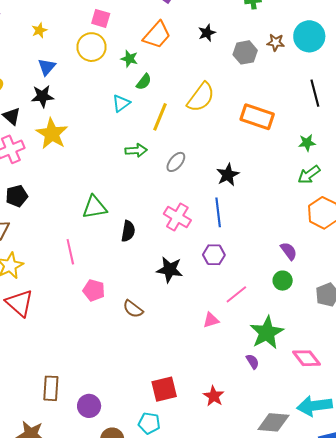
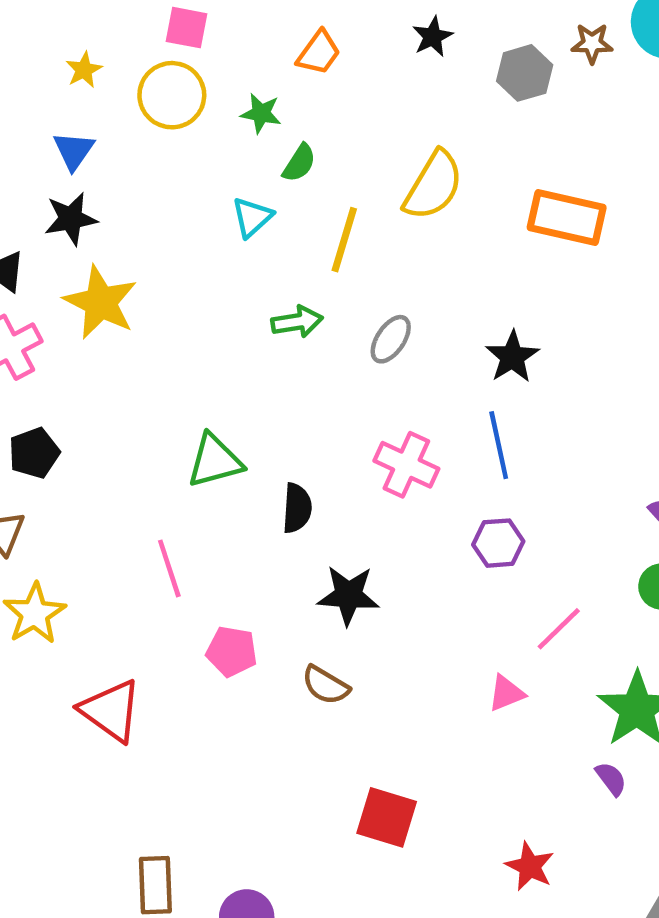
yellow star: (39, 30) -> (84, 70), moved
orange trapezoid: (157, 35) -> (319, 53), size x0.7
black star: (170, 270) -> (348, 595), moved
red triangle: (19, 303) -> (111, 711), moved
red square: (164, 389) -> (387, 817), moved, turned 36

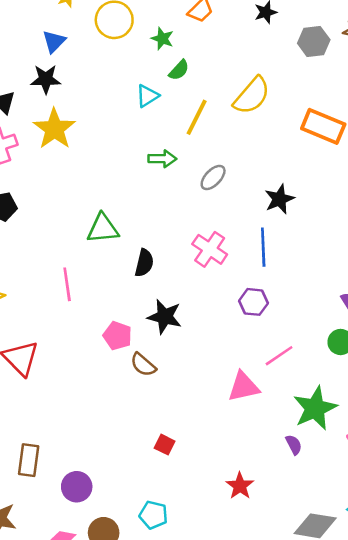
pink pentagon: (232, 651) -> (117, 336), moved
pink triangle: (506, 693) -> (243, 387), size x1.5
red square: (387, 817) -> (165, 445), size x0.6

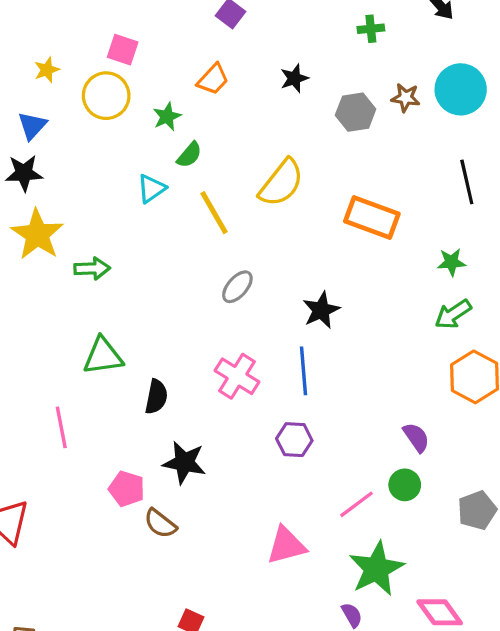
green star: (162, 39) -> (167, 117), turned 30
yellow line: (197, 117) -> (214, 213), turned -54
green arrow: (162, 159) -> (92, 269), moved
pink line: (279, 356) -> (357, 504), moved

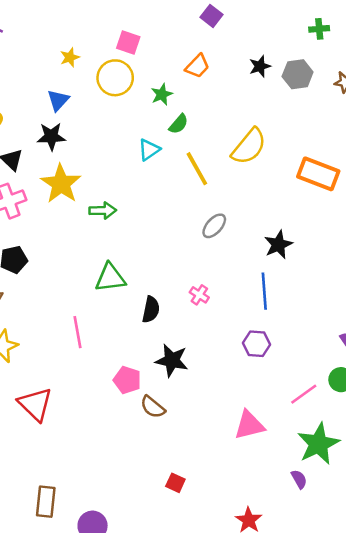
gray hexagon: (356, 112) -> (298, 74), moved
pink cross: (237, 376) -> (199, 295), moved, size x0.6

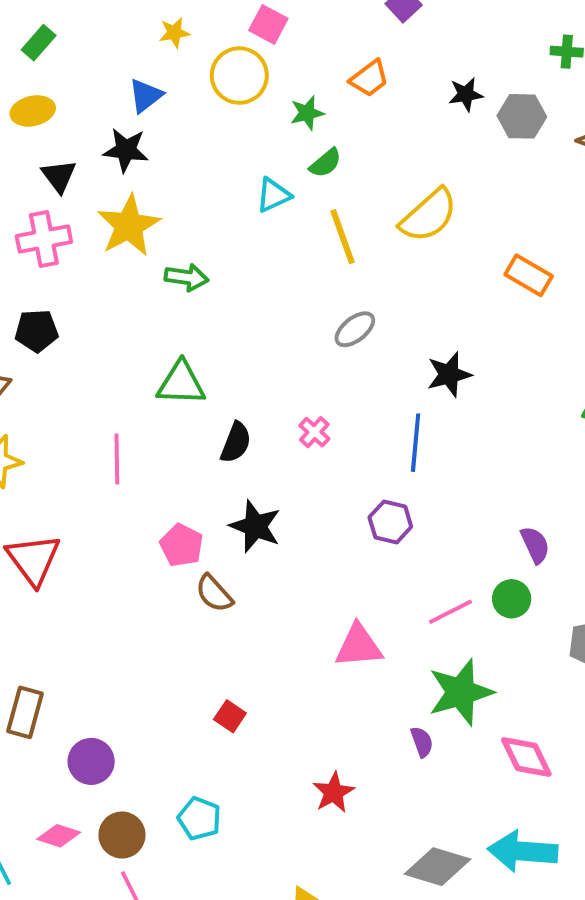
orange rectangle: (318, 174) -> (529, 275), size x0.7

